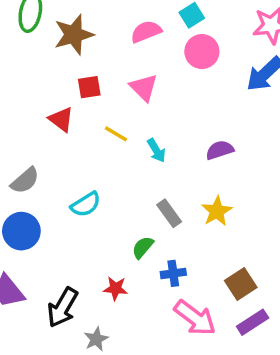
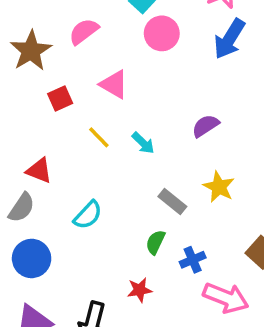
pink semicircle: (146, 32) -> (84, 31), moved
red triangle: (61, 119) -> (39, 170), moved
yellow line: (116, 134) -> (99, 137), turned 30

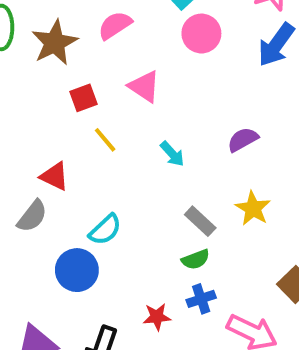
yellow line: (99, 137) -> (105, 140), moved
green semicircle: (155, 242) -> (196, 259), moved, turned -140
blue circle: (32, 258) -> (77, 270), moved
blue cross: (193, 260) -> (201, 299), moved

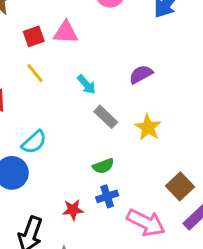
pink triangle: (144, 86) -> (66, 32), turned -32
red square: (83, 98) -> (34, 36), moved
gray rectangle: (200, 221) -> (106, 117), moved

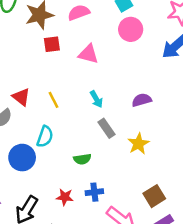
red square: (34, 36) -> (52, 44), moved
yellow line: (35, 73) -> (53, 100), moved
cyan semicircle: (34, 142) -> (45, 137), turned -40
green semicircle: (103, 166) -> (82, 159), moved

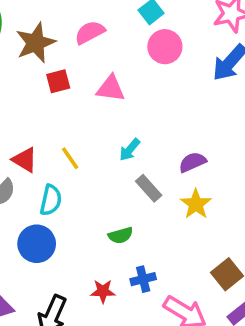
cyan arrow: (96, 99) -> (130, 150), turned 77
purple semicircle: (142, 100) -> (192, 162), moved
cyan semicircle: (45, 137) -> (51, 200), moved

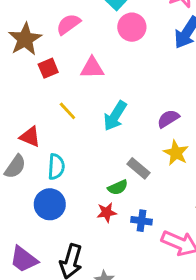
cyan arrow: (130, 150) -> (115, 116), size x1.5
yellow line: (70, 158) -> (67, 111), moved
gray rectangle: (149, 188) -> (139, 168), moved
blue cross: (143, 279) -> (141, 221), turned 30
red star: (103, 291) -> (107, 212), moved

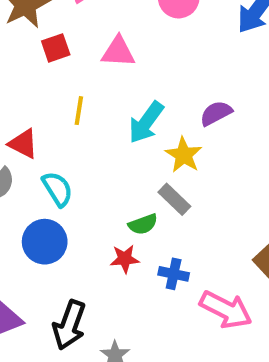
yellow line: (67, 111) -> (79, 111), turned 48
purple semicircle: (168, 119) -> (216, 113), moved
yellow star: (176, 153) -> (184, 155), moved
cyan semicircle: (56, 167) -> (57, 189), turned -40

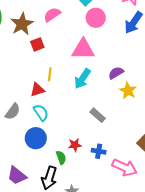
pink triangle: (118, 52) -> (83, 49), moved, size x1.4
red triangle: (23, 144) -> (37, 90), moved, turned -42
yellow star: (184, 155) -> (128, 91), moved
green semicircle: (143, 224) -> (61, 157), moved, turned -88

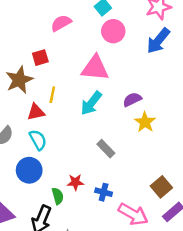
brown star: (22, 24) -> (19, 80), moved

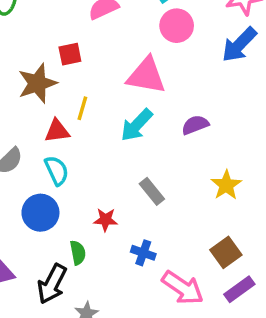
yellow star: (145, 122) -> (226, 185), moved
red star: (75, 182) -> (105, 220), moved

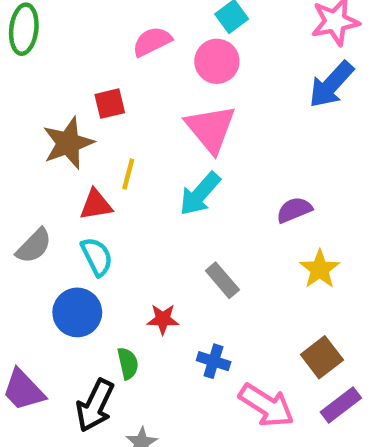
pink circle: (177, 26) -> (217, 61), moved
pink triangle: (146, 76) -> (211, 129), turned 42
purple semicircle: (195, 125) -> (294, 210), moved

